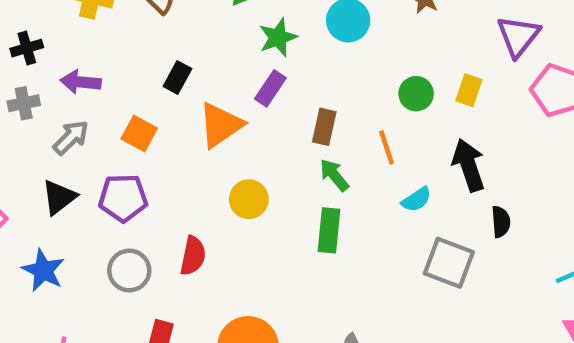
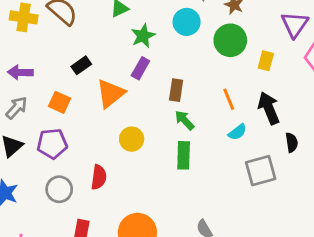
black rectangle: (177, 77) -> (81, 65), turned 30
green circle: (416, 94) -> (230, 40), moved, size x1.5
orange line: (387, 147) -> (229, 99), moved
gray square: (449, 263) -> (261, 171), turned -32

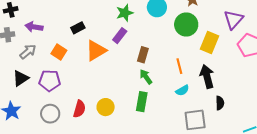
yellow rectangle: (266, 61) -> (209, 43), size x1.5
yellow circle: (132, 139) -> (106, 107), moved

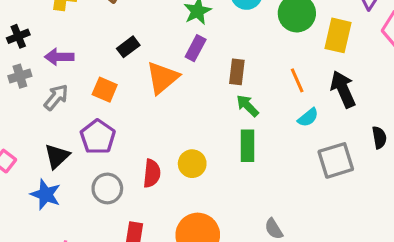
black triangle: (21, 78) -> (57, 156), moved
purple pentagon: (50, 81) -> (98, 137), turned -30
black semicircle: (220, 103) -> (379, 137), moved

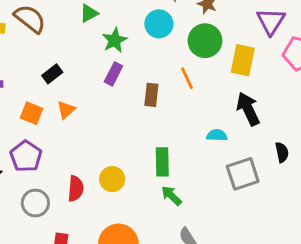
orange triangle: (162, 78) -> (66, 110), moved, size x0.6
orange line: (297, 80) -> (187, 78), moved
green arrow: (247, 106) -> (171, 196), moved
cyan semicircle: (308, 117) -> (217, 135), turned -138

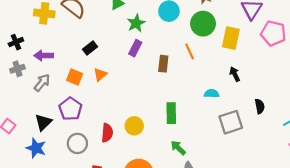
black arrow: (248, 109) -> (235, 74), size x0.6
green arrow: (171, 196) -> (178, 148), moved

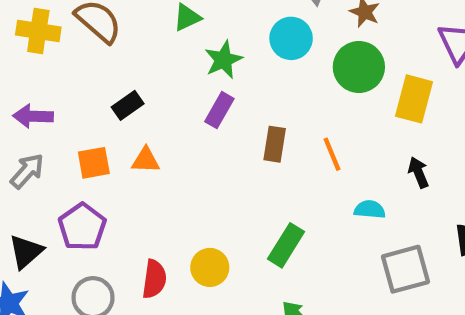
orange line: (190, 51) -> (332, 154), moved
orange triangle: (100, 75) -> (146, 160), turned 40
orange square: (75, 77) -> (94, 163), turned -35
green rectangle: (171, 113) -> (286, 245), turned 30

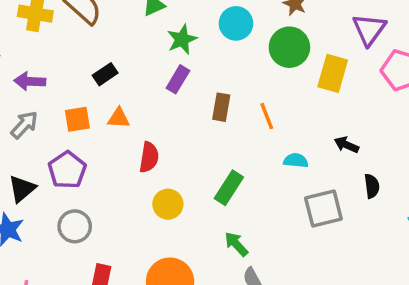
black arrow: (418, 172) -> (346, 145), moved, turned -45
red semicircle: (154, 279) -> (149, 157), moved

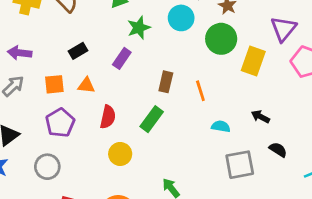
purple rectangle: (178, 79) -> (122, 58), moved
purple pentagon: (67, 170) -> (60, 123), moved
black semicircle: (372, 186) -> (278, 150), turned -54
green rectangle: (229, 188) -> (152, 119), moved

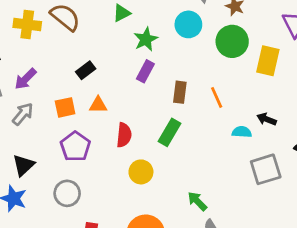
purple arrow: (20, 53) -> (25, 79), turned -45
purple rectangle: (122, 58) -> (145, 71), moved
black arrow: (260, 117) -> (267, 119), moved

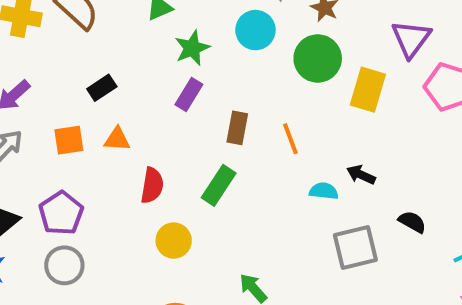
purple pentagon: (75, 147) -> (61, 213), moved

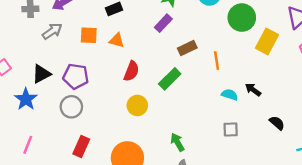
brown rectangle: (237, 128) -> (187, 48), turned 42
purple pentagon: (61, 213) -> (76, 76), turned 30
gray square: (355, 248) -> (231, 129), moved, size x0.6

